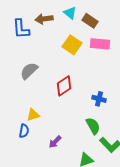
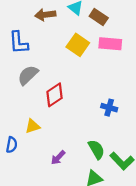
blue L-shape: (21, 29) -> (19, 43), moved
red diamond: (64, 86) -> (55, 95), moved
green semicircle: (93, 126) -> (96, 149), moved
blue semicircle: (24, 131) -> (12, 145), moved

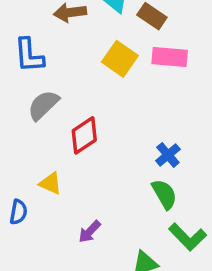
blue cross: (109, 108) -> (168, 155), turned 35
yellow triangle: (33, 126) -> (50, 183), turned 42
green semicircle: (96, 149) -> (164, 194), moved

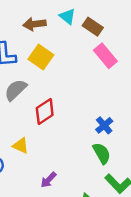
pink rectangle: (170, 57) -> (105, 56), turned 45
yellow square: (120, 59) -> (41, 57), moved

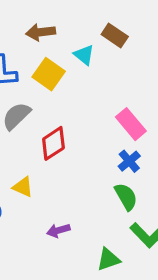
cyan triangle: (67, 16) -> (84, 55), moved
pink rectangle: (105, 56) -> (131, 124), moved
purple arrow: (48, 180) -> (58, 230), turned 30

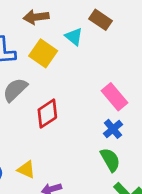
yellow triangle: (23, 187) -> (26, 170), moved

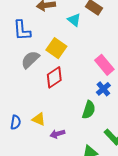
yellow square: (43, 53) -> (56, 48), moved
green semicircle: (110, 160) -> (89, 110), moved, turned 48

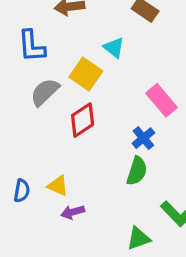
cyan triangle: (74, 20) -> (114, 48), moved
blue cross: (103, 89) -> (143, 138), moved
purple arrow: (57, 134) -> (73, 212), moved

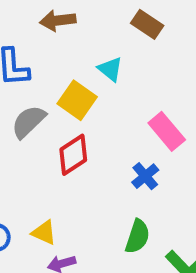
green semicircle: (137, 171) -> (137, 236), moved

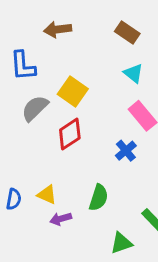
cyan triangle: (110, 69) -> (133, 73), moved
green semicircle: (137, 236) -> (99, 198), moved

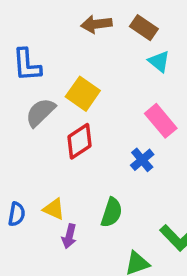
brown arrow: (58, 29) -> (96, 24), moved
cyan triangle: (133, 73) -> (159, 61), moved
purple arrow: (61, 219) -> (69, 236), turned -60

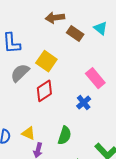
brown rectangle: (144, 28) -> (75, 34), moved
cyan triangle: (159, 61) -> (101, 28), moved

